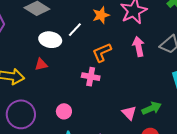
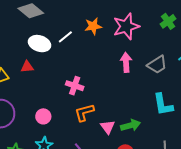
orange L-shape: (102, 52) -> (84, 112), moved

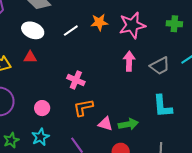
green cross: (168, 21) -> (174, 24), turned 35
white ellipse: (40, 44) -> (33, 30), moved
pink triangle: (108, 127) -> (105, 124), turned -42

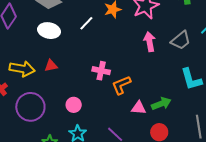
red triangle: (30, 57) -> (51, 66), moved
orange L-shape: (83, 107) -> (121, 85), moved

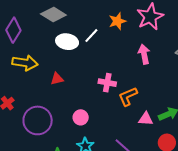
white ellipse: (49, 31) -> (67, 42), moved
pink arrow: (150, 42) -> (144, 54), moved
yellow arrow: (22, 69) -> (25, 63), moved

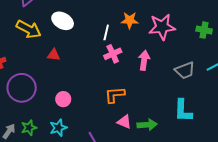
white line: (91, 36) -> (106, 32), moved, turned -49
white ellipse: (67, 42) -> (63, 21), moved
pink cross: (107, 83) -> (113, 54), moved, turned 36

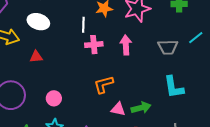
pink cross: (113, 54) -> (94, 45), turned 30
gray trapezoid: (185, 70) -> (168, 47), turned 30

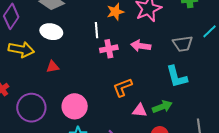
pink arrow: (126, 45) -> (141, 46), turned -72
cyan L-shape: (174, 87) -> (177, 77), moved
pink circle: (54, 98) -> (75, 106), size x1.6

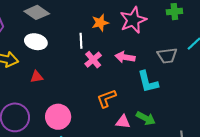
pink cross: (109, 49) -> (93, 60), turned -30
cyan L-shape: (177, 77) -> (148, 82), moved
green arrow: (162, 107) -> (146, 118), turned 48

